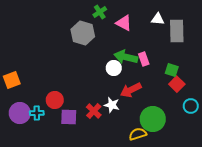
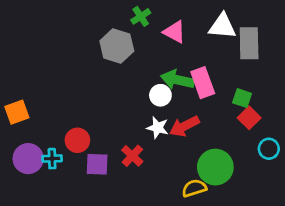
white triangle: (158, 19) -> (222, 26), size x1.5
pink rectangle: (144, 59) -> (203, 83), size x1.5
white star: (112, 105) -> (158, 128), moved

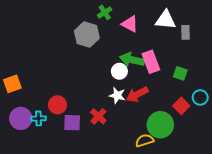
gray rectangle: (249, 43) -> (185, 32), size x0.6
red square: (249, 118) -> (181, 106), moved
cyan circle: (269, 149) -> (200, 97), moved

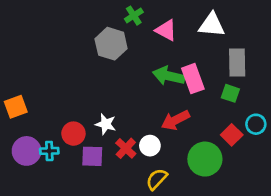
gray rectangle: (185, 32) -> (237, 62), moved, size x1.5
white circle: (119, 71) -> (150, 146), moved
white star: (117, 95) -> (106, 124), moved
yellow semicircle: (145, 140) -> (157, 179), moved, turned -30

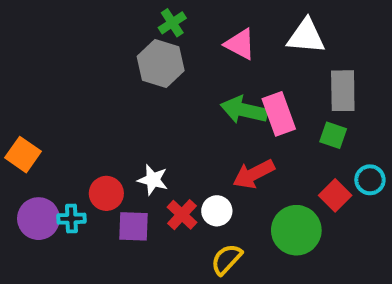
green cross: (134, 16) -> (172, 23), moved
orange square: (16, 107) -> (23, 155), turned -35

